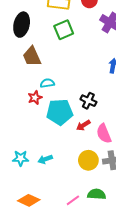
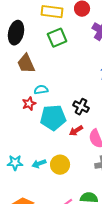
yellow circle: (88, 160) -> (60, 165), moved

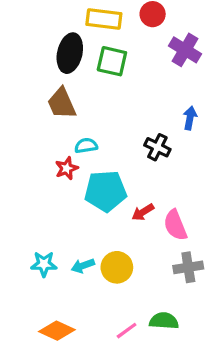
black ellipse: (16, 33) -> (70, 53), moved
green square: (57, 38) -> (112, 61), turned 36
black cross: (81, 107) -> (157, 147), moved

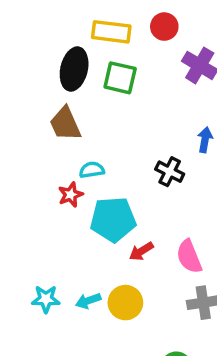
red arrow: (143, 212) -> (141, 251), moved

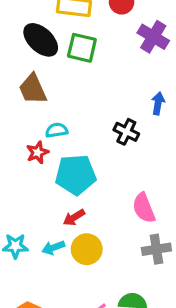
black ellipse: (74, 69) -> (41, 40), turned -60
red arrow: (141, 251) -> (74, 217), moved

